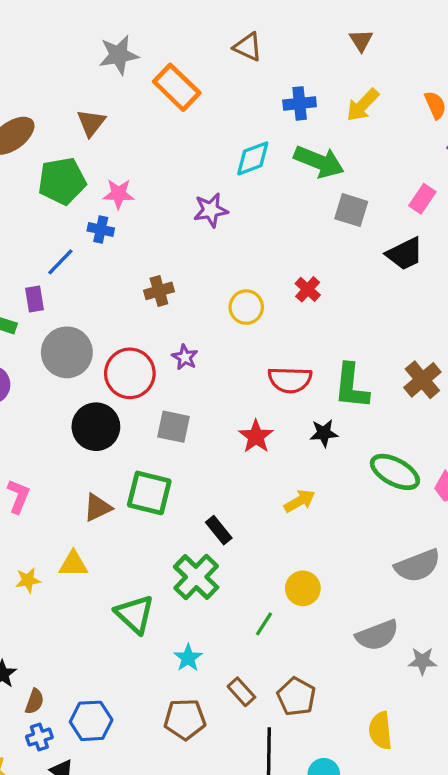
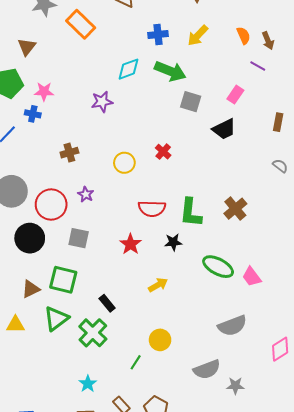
green triangle: (135, 614) -> (56, 319), moved, turned 40

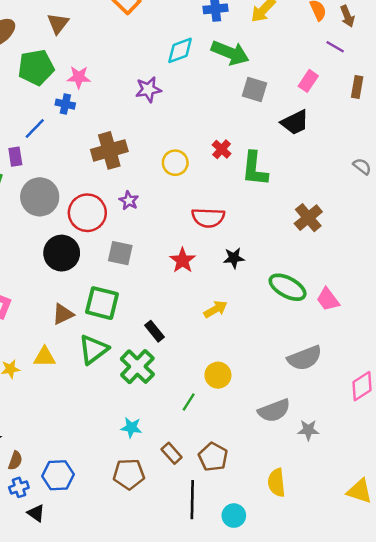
brown rectangle: (278, 122) -> (357, 87), moved
brown cross: (69, 153) -> (109, 150), size x1.6
green L-shape: (191, 213) -> (255, 169), moved
cyan star: (88, 384) -> (131, 428), turned -30

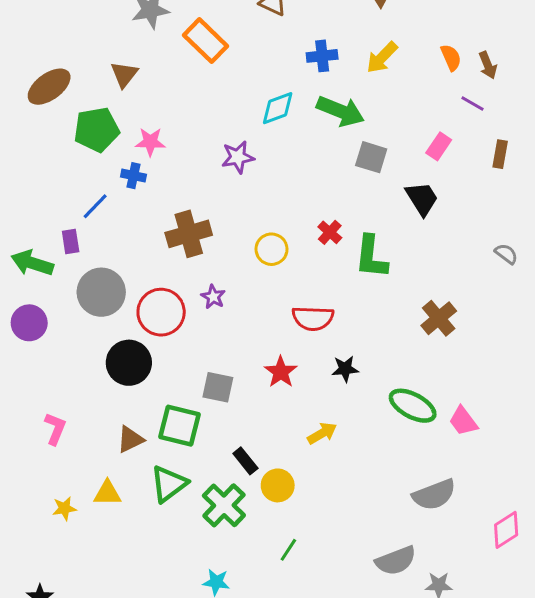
black trapezoid: (295, 122) -> (422, 199), turned -96
gray square: (120, 253) -> (218, 387), moved
yellow circle: (218, 375) -> (278, 485), moved

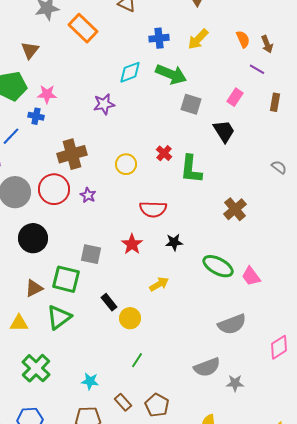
red circle: (161, 312) -> (54, 189), moved
green cross: (224, 505) -> (36, 368), moved

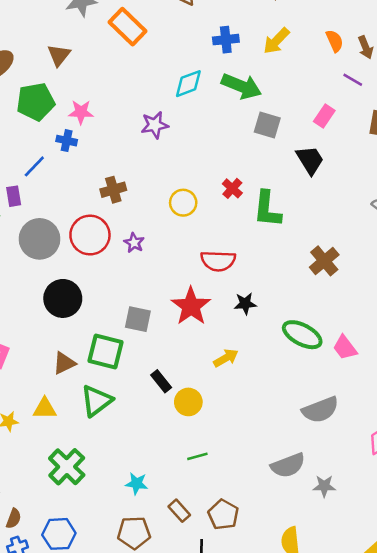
brown cross: (72, 154) -> (113, 190), size x0.7
red star: (132, 244) -> (191, 306), size x1.4
green line: (137, 360) -> (197, 456), turned 42

